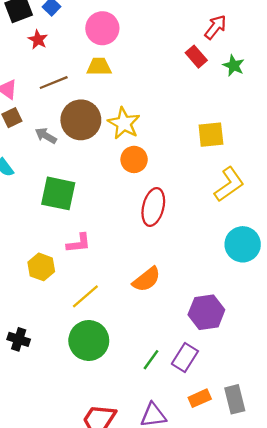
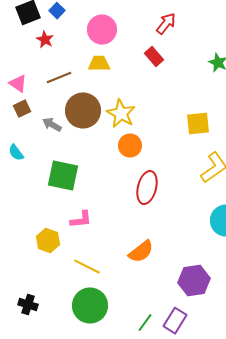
red arrow: (215, 27) -> (166, 24), moved
red rectangle: (196, 57) -> (154, 57), moved
yellow line: (85, 296) -> (87, 267), turned 68

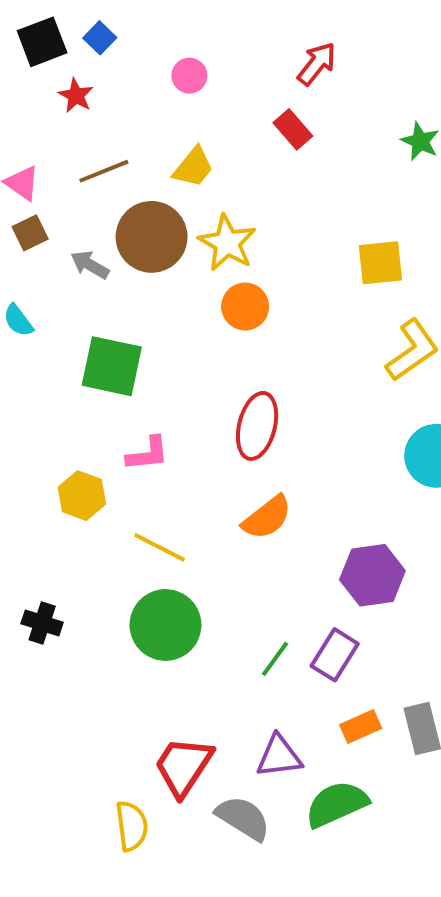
pink circle: (102, 30) -> (189, 76), size x0.6
yellow trapezoid: (99, 64) -> (193, 167), moved, turned 130
red ellipse: (147, 188) -> (257, 426), moved

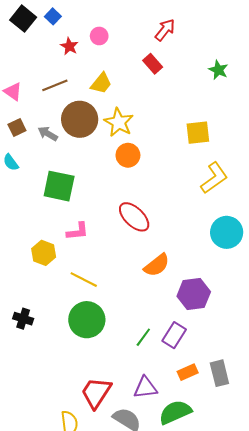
black square: (42, 42) -> (23, 19), turned -30
red star: (76, 96) -> (69, 46), moved
brown square: (30, 233) -> (17, 127), moved
red ellipse: (257, 426) -> (134, 217), turned -60
orange semicircle: (267, 518) -> (157, 265), moved

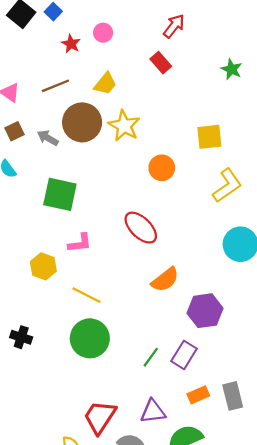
orange circle: (128, 155) -> (162, 168), moved

